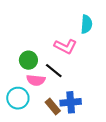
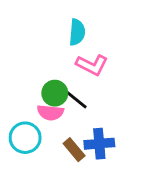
cyan semicircle: (86, 24) -> (77, 32), moved
green circle: (28, 60) -> (55, 93), moved

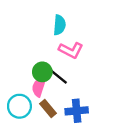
pink semicircle: (50, 112) -> (39, 87), turned 102
brown rectangle: (74, 150) -> (48, 108), moved

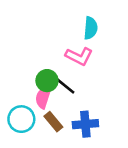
cyan semicircle: (59, 25) -> (91, 28), moved

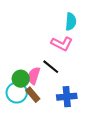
green circle: (47, 81) -> (21, 79), moved
brown rectangle: (53, 122) -> (33, 95), moved

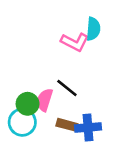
pink L-shape: (62, 44) -> (75, 42), moved
brown rectangle: (33, 95) -> (67, 125), moved, turned -35

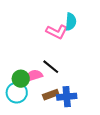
pink semicircle: (45, 100) -> (34, 76), turned 54
brown rectangle: (67, 125) -> (51, 95), turned -35

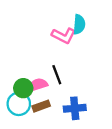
black line: (51, 67) -> (57, 75), turned 30
brown rectangle: (51, 95) -> (41, 106), moved

